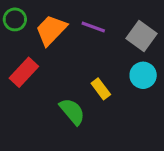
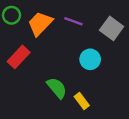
cyan circle: (143, 75) -> (90, 59), moved
yellow rectangle: (101, 89) -> (82, 101), moved

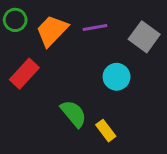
purple line: (73, 21) -> (95, 28), turned -30

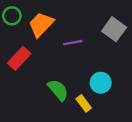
purple line: (95, 28) -> (73, 43), moved
cyan circle: (117, 77) -> (101, 83), moved

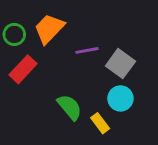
green circle: (12, 16) -> (14, 34), moved
gray square: (114, 29) -> (120, 64), moved

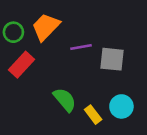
gray square: (120, 64) -> (112, 59), turned -30
cyan circle: (120, 98) -> (121, 106), moved

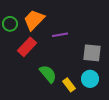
gray square: (112, 59) -> (92, 53), moved
red rectangle: (22, 65) -> (27, 47), moved

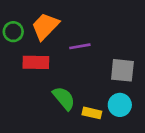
red rectangle: (27, 47) -> (36, 62), turned 48
yellow rectangle: (69, 85) -> (92, 113), turned -40

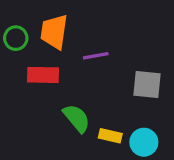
orange trapezoid: (45, 26) -> (54, 32), turned -36
cyan circle: (120, 105) -> (144, 142), moved

